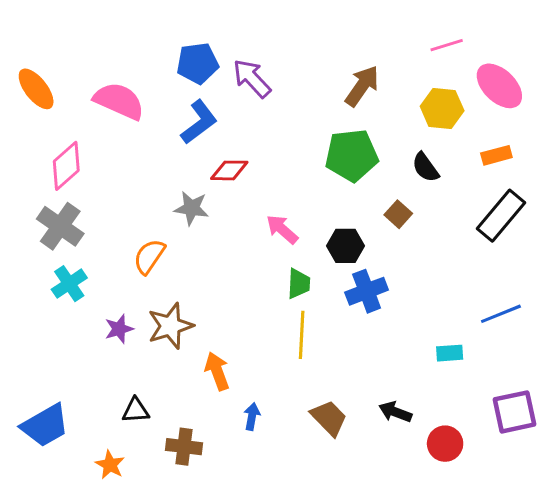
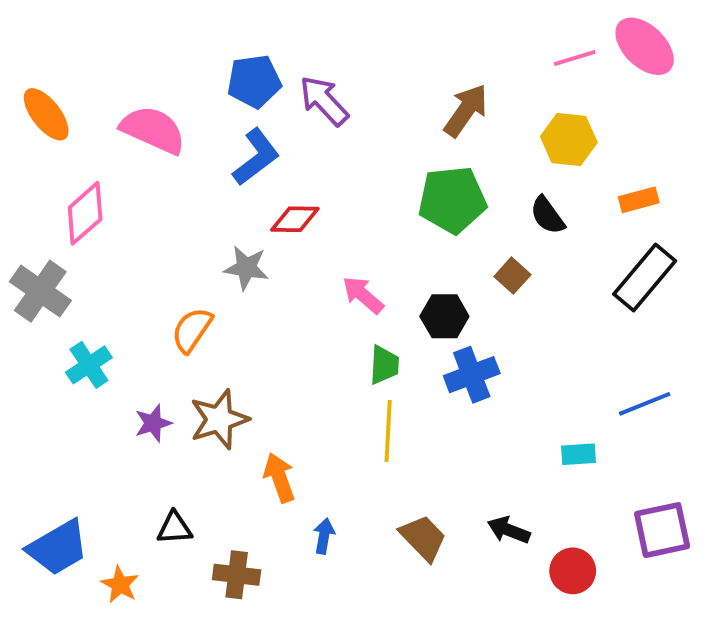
pink ellipse: (499, 86) -> (645, 46), moved
gray cross: (60, 226) -> (40, 291), moved
orange star: (110, 465) -> (120, 584), moved

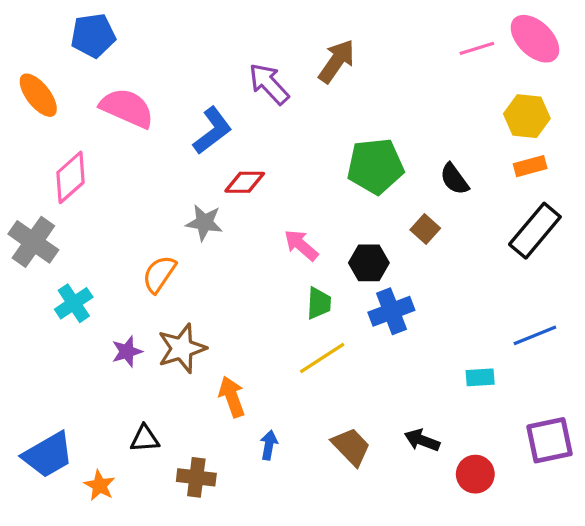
blue pentagon: (254, 81) -> (93, 35), moved
brown arrow: (466, 110) -> (337, 61), moved
yellow hexagon: (569, 140) -> (527, 116), moved
yellow line: (388, 431) -> (322, 358), turned 54

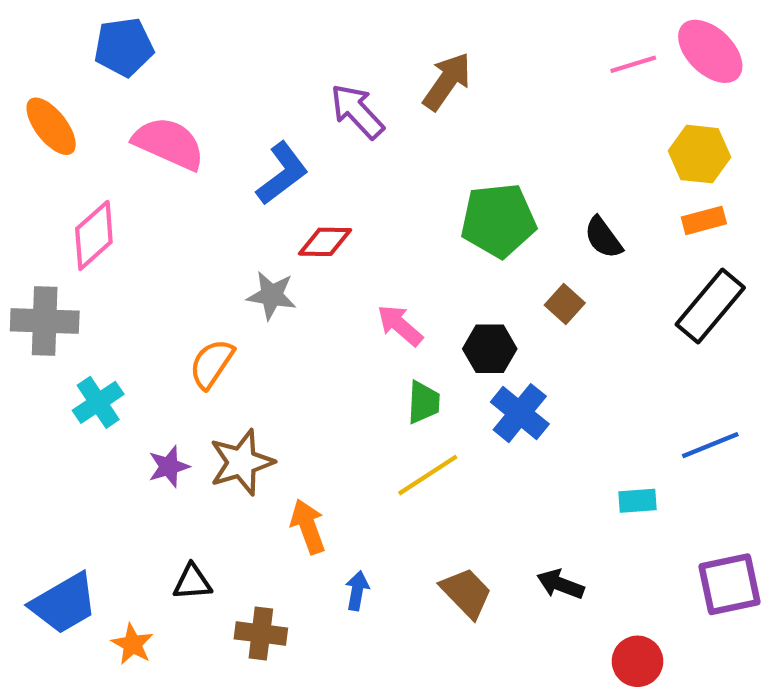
gray cross: (33, 242) -> (45, 321), turned -33
blue cross: (391, 311) -> (520, 413), turned -30
red circle: (475, 474) -> (637, 661), moved

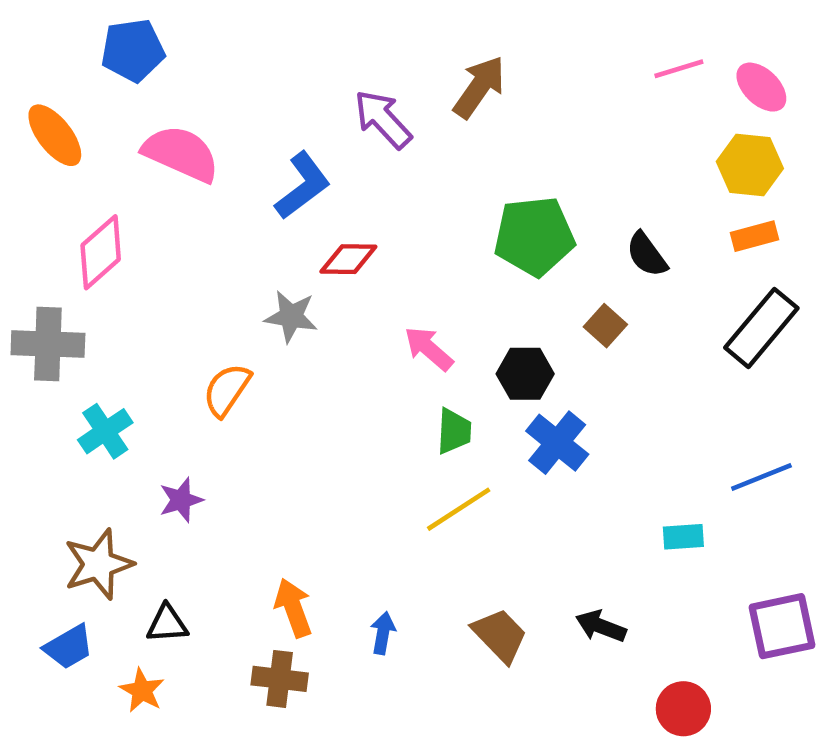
pink ellipse: (710, 51) -> (761, 87), moved, size x0.7
brown star: (242, 462) -> (98, 564), moved
orange arrow: (308, 526) -> (293, 608), moved
black triangle: (192, 582) -> (167, 624), moved
blue trapezoid: (64, 604) -> (69, 647), size x0.7

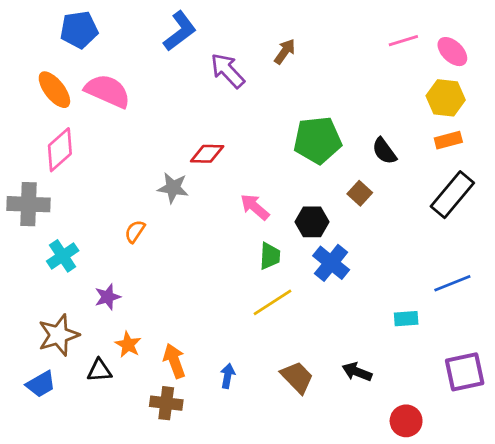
brown arrow: (479, 87) -> (285, 52), size x0.7
orange ellipse: (55, 135) -> (54, 90), moved
blue L-shape: (303, 186) -> (180, 31), moved
orange semicircle: (227, 390) -> (135, 231), size x0.7
orange star: (142, 690) -> (128, 345), moved

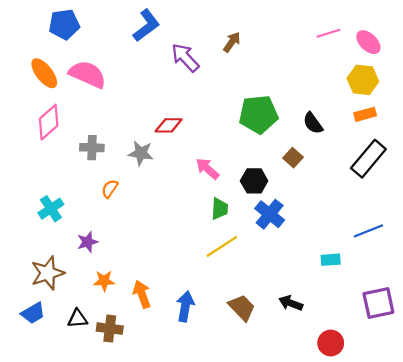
gray cross: (29, 204) -> (92, 148), moved, size x0.7
orange star: (128, 345) -> (104, 281), turned -30
black triangle: (99, 370) -> (78, 319), moved
blue arrow: (228, 376) -> (185, 306), size x1.5
brown cross: (166, 403) -> (110, 329), moved

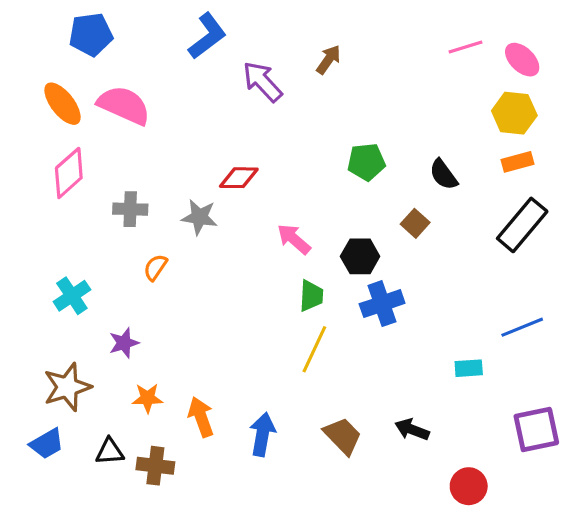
green pentagon: (259, 114) -> (366, 162), size x0.7
blue cross: (270, 214) -> (382, 304), turned 32
yellow line: (222, 246) -> (314, 349), turned -32

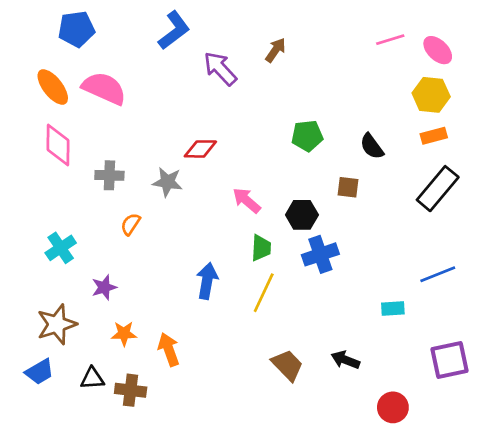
pink diamond: (69, 173) -> (58, 145), turned -48
brown square: (415, 223) -> (348, 187), turned -35
blue arrow: (262, 434) -> (207, 281), moved

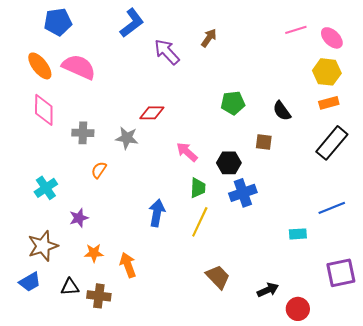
black arrow: (345, 360) -> (268, 290), moved, turned 135

